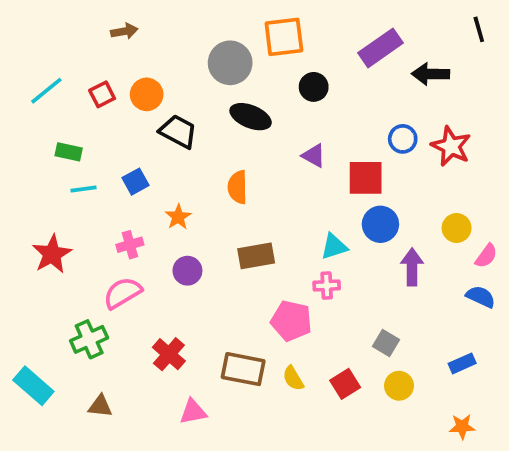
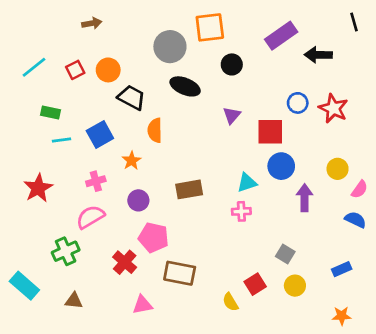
purple triangle: (314, 156) -> (232, 115), turned 42
blue square: (135, 182) -> (100, 135), size x1.4
orange semicircle: (238, 187) -> (155, 130), moved
pink pentagon: (291, 321) -> (153, 238), moved
yellow semicircle: (293, 378) -> (230, 302), moved

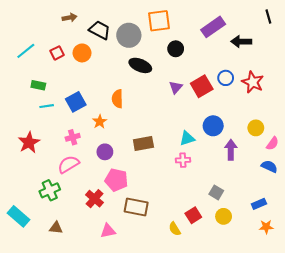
black trapezoid: (132, 97) -> (100, 30), moved
red square: (270, 132) -> (202, 86), moved, turned -30
orange star: (342, 316) -> (266, 227), moved

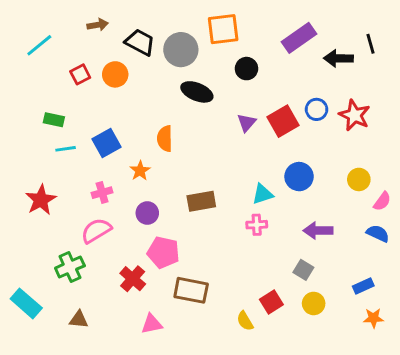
black line: (268, 17) -> (371, 44), moved
cyan line: (26, 51) -> (39, 45), moved
purple arrow: (231, 150) -> (318, 231), moved, turned -90

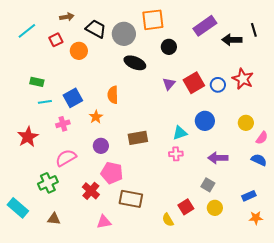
red square: (80, 74) -> (56, 40), moved
blue circle: (317, 109) -> (218, 85), moved
pink cross: (102, 193) -> (63, 124), moved

